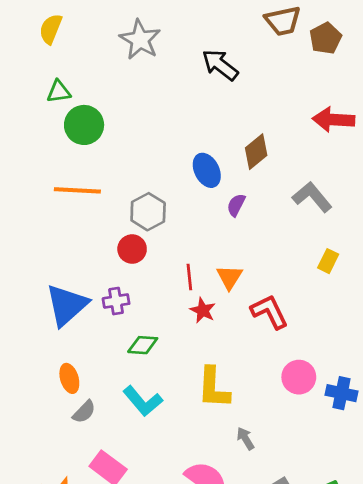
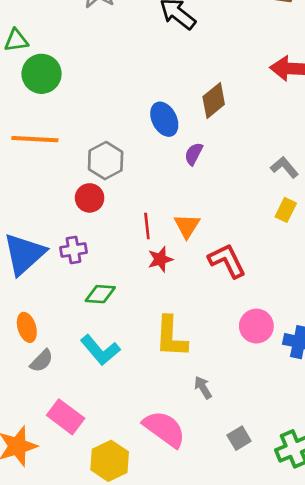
gray L-shape: (312, 197) -> (284, 167), moved, size x0.7
red star: (203, 310) -> (160, 259), turned 30

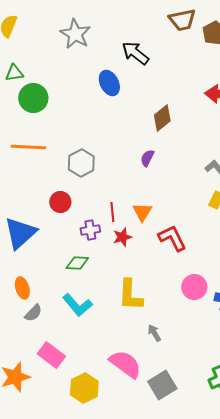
blue ellipse: (164, 119) -> (109, 83), moved
red circle: (90, 198) -> (60, 202), moved
purple cross: (74, 250) -> (90, 230), moved
gray square: (239, 438) -> (162, 385), moved, size x1.6

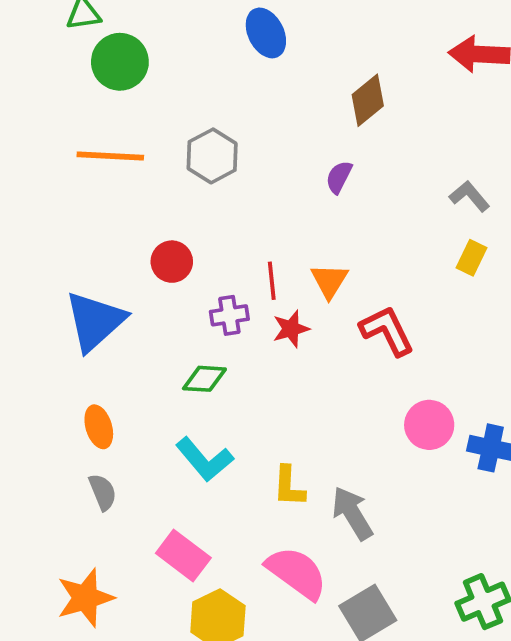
gray hexagon: (81, 163) -> (212, 156), moved
yellow L-shape: (130, 295) -> (289, 486), moved, size x0.7
gray semicircle: (33, 313) -> (103, 492), moved, turned -66
gray arrow: (154, 333) -> (352, 513), size x1.6
pink rectangle: (51, 355) -> (183, 556), moved

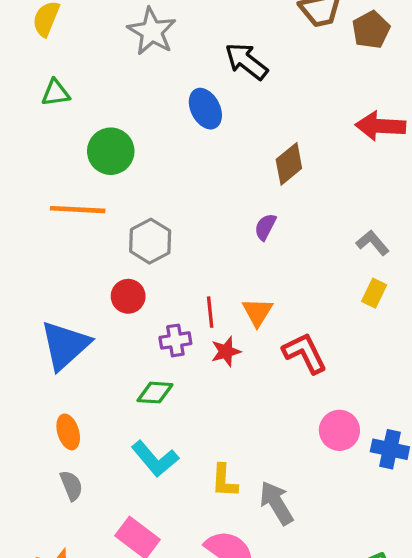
green circle: (120, 62) -> (111, 151), moved
gray hexagon: (212, 156) -> (150, 241), moved

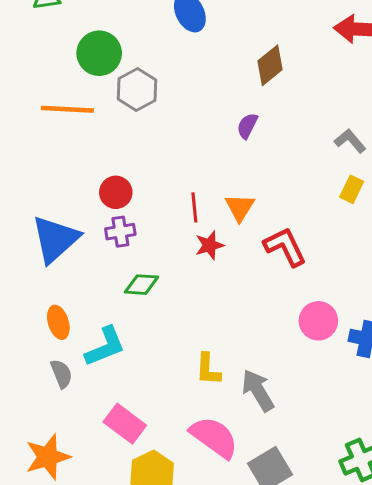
gray hexagon: (150, 241) -> (137, 90), moved
purple cross: (175, 340) -> (120, 232), moved
cyan L-shape: (155, 459) -> (105, 347), moved, turned -72

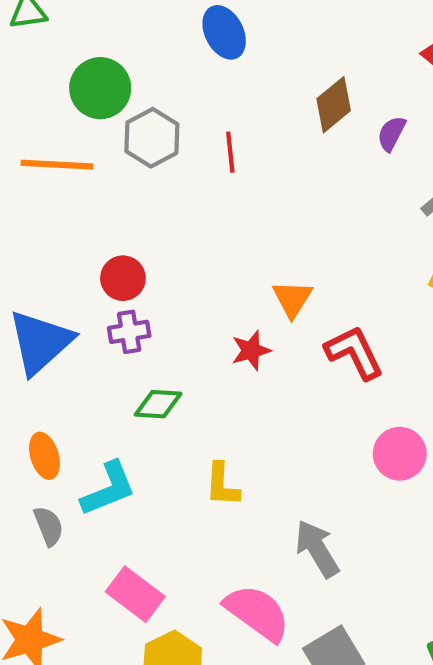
purple semicircle: (247, 126) -> (391, 134), moved
red line: (194, 207) -> (230, 152), moved
yellow L-shape: (208, 369) -> (222, 485), moved

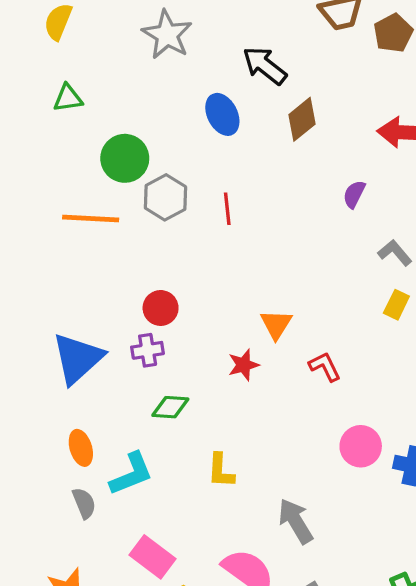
brown diamond: (334, 105) -> (302, 119), moved
red circle: (123, 278) -> (161, 308), moved
red L-shape: (354, 353) -> (325, 367), size x0.7

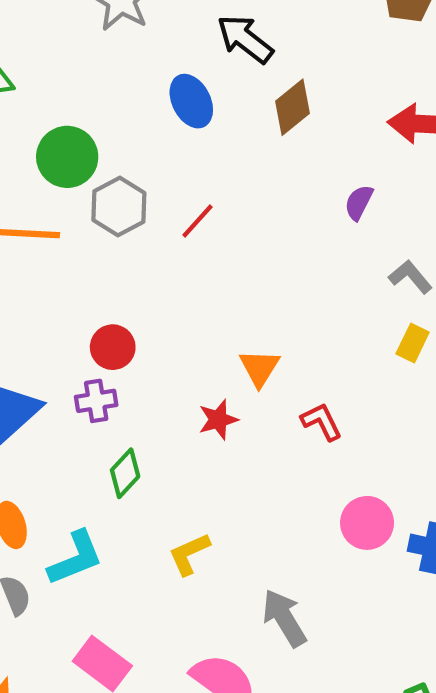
red line: (227, 209) -> (197, 221), turned 48
green diamond: (170, 407) -> (125, 473), turned -51
yellow L-shape: (221, 471) -> (189, 554), turned 63

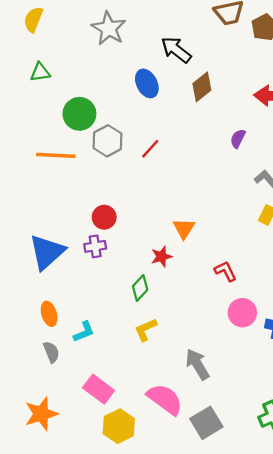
red L-shape: (322, 422) -> (226, 271), moved
green diamond: (125, 473) -> (140, 288), moved
cyan L-shape: (75, 558) -> (84, 332), size x0.7

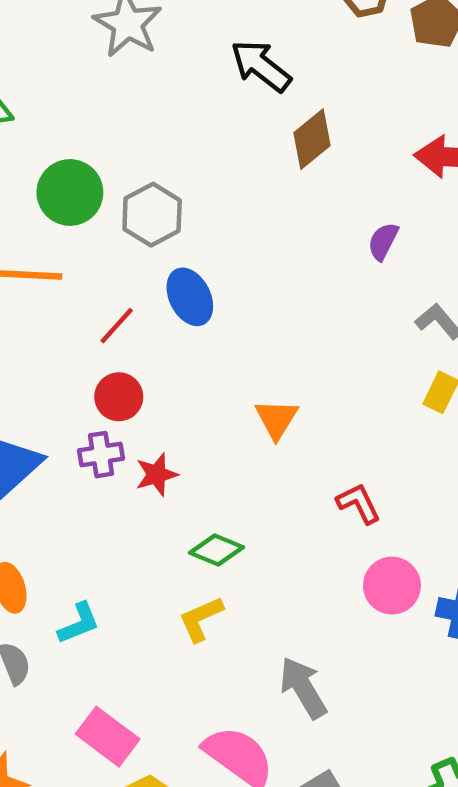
blue ellipse: (147, 83) -> (190, 297), moved
gray hexagon: (108, 141) -> (152, 215), moved
red line: (150, 149) -> (117, 326), moved
red star: (161, 257) -> (157, 475), moved
green diamond: (140, 288) -> (216, 550), moved, turned 70

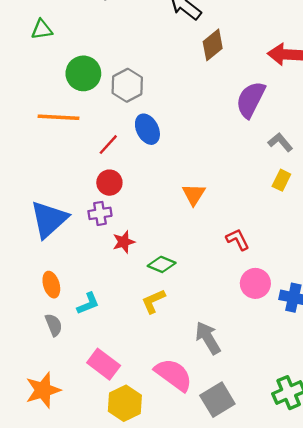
purple semicircle: (383, 241) -> (251, 100), size x1.8
red star: (157, 475) -> (124, 242), moved

